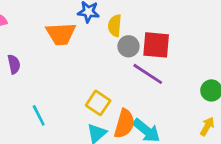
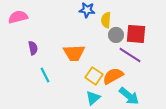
orange trapezoid: (61, 34) -> (74, 53), moved
cyan line: (39, 115) -> (45, 75), moved
orange semicircle: (124, 124) -> (113, 76), moved, turned -135

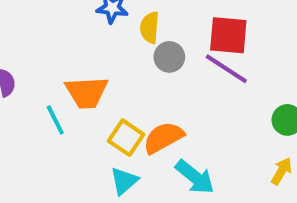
red square: (136, 34) -> (228, 35), moved
purple line: (130, 55) -> (226, 69), moved
cyan line: (45, 75) -> (55, 120), moved

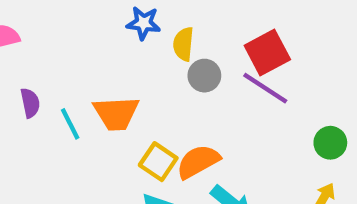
red square: (228, 35) -> (267, 52), turned -33
cyan line: (55, 120) -> (70, 124), moved

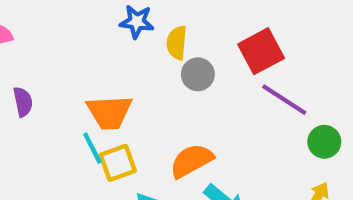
purple line: (265, 88) -> (284, 100), moved
cyan line: (70, 124) -> (92, 148), moved
yellow square: (158, 162) -> (118, 163), moved, turned 36

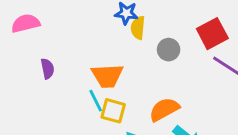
yellow semicircle: (177, 43) -> (138, 28), moved
yellow square: (118, 163) -> (113, 111), turned 35

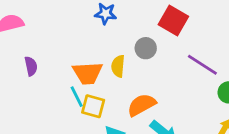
yellow semicircle: (138, 28) -> (118, 66), moved
red square: (212, 34) -> (173, 21), moved, turned -32

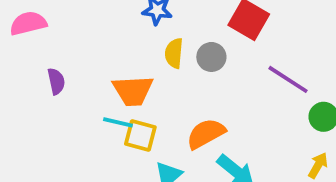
yellow semicircle: (118, 66) -> (174, 53), moved
cyan line: (77, 97) -> (118, 122), turned -50

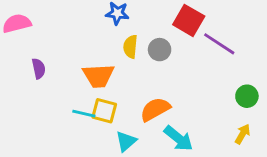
purple line: (288, 79) -> (219, 44), moved
cyan line: (118, 122) -> (84, 114), moved

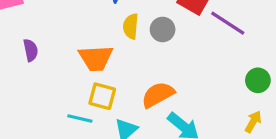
cyan line: (84, 114) -> (80, 118), moved

